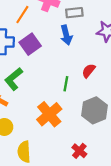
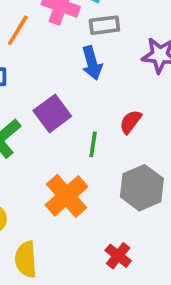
purple square: (30, 44) -> (52, 113), moved

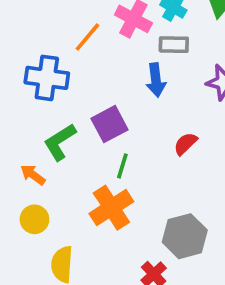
green line: (93, 144) -> (122, 166), moved
gray hexagon: (142, 188) -> (185, 236), moved

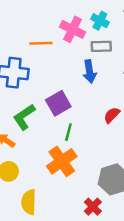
orange line: (87, 37) -> (41, 43), turned 50

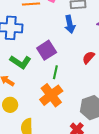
green L-shape: (24, 117) -> (20, 62), turned -110

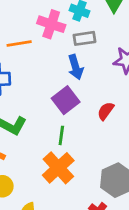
purple square: (47, 50) -> (66, 100), moved

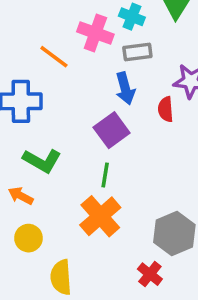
orange line: (19, 44) -> (54, 57), turned 45
red semicircle: (106, 111) -> (166, 109), moved, turned -42

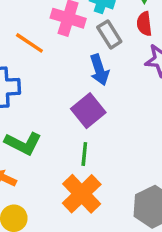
gray rectangle: (137, 52) -> (109, 34), turned 68
red semicircle: (166, 109) -> (144, 24), moved

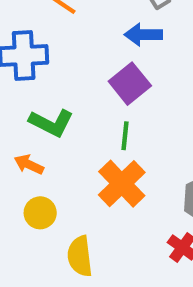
blue arrow: (99, 70) -> (143, 35), turned 108

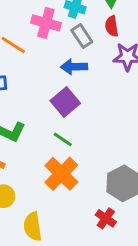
green line: (125, 136) -> (63, 139), turned -60

